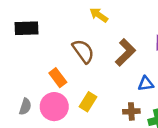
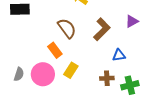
orange rectangle: (58, 78) -> (55, 50), moved

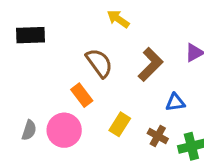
yellow rectangle: (71, 70) -> (120, 124), moved
brown cross: (107, 78) -> (158, 136), turned 32

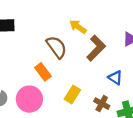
yellow arrow: (118, 19) -> (78, 27), moved
blue triangle: (175, 102) -> (115, 78), turned 42

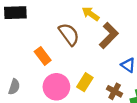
orange rectangle: (43, 72) -> (43, 56), moved
pink circle: (29, 99) -> (56, 87), moved

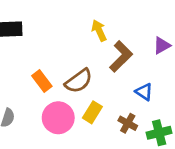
yellow arrow: (91, 14) -> (99, 31), turned 30
brown semicircle: (69, 34) -> (79, 81), moved, turned 90

